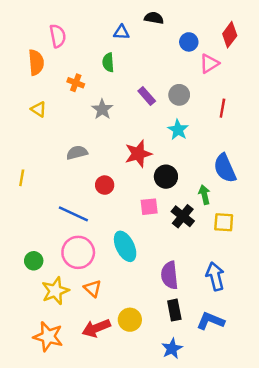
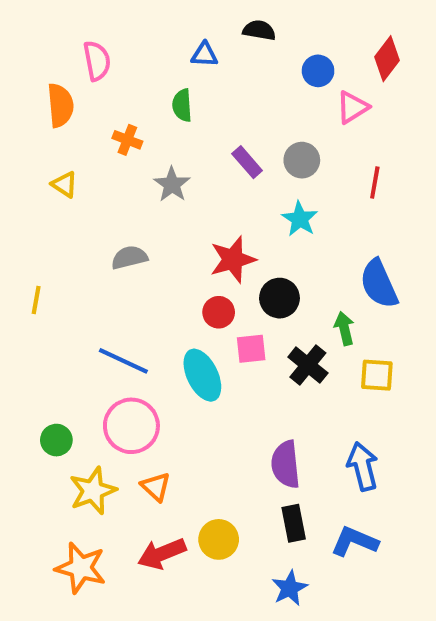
red circle: (105, 185) -> (219, 312), moved
cyan ellipse: (125, 246) -> (202, 375), moved

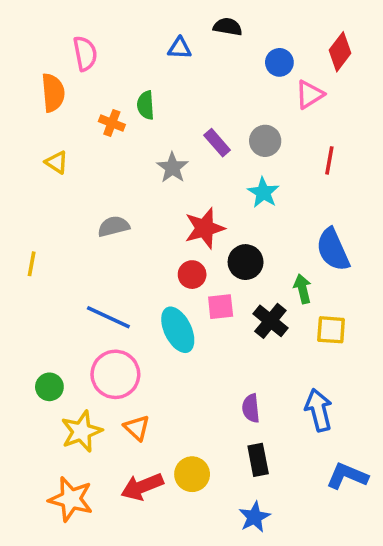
green semicircle: (182, 105) -> (146, 105), moved
gray star: (172, 184) -> (172, 168), moved
purple semicircle: (286, 464) -> (251, 408), size x0.7
blue L-shape: (355, 541) -> (347, 476), moved

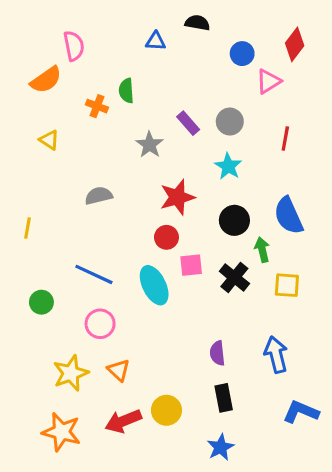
orange semicircle: (53, 93) -> (46, 80), turned 60
black circle: (246, 262) -> (234, 220), moved
pink circle: (115, 374) -> (100, 324), size x0.7
green circle: (49, 387) -> (41, 302), moved

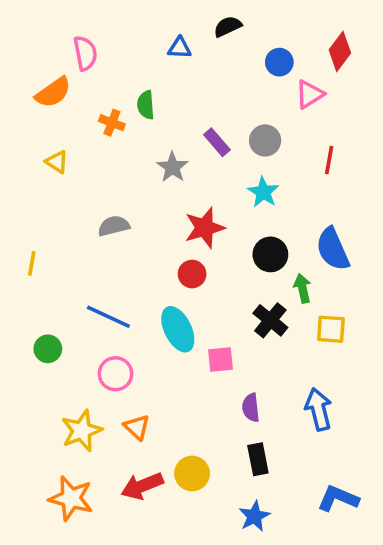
black semicircle: (197, 23) -> (228, 27), turned -35
pink square: (191, 265) -> (221, 360), moved
blue L-shape: (301, 412) -> (338, 498), moved

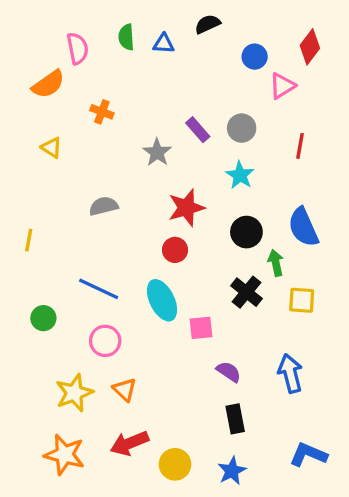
green semicircle: (146, 105) -> (126, 37), moved
purple semicircle: (251, 408) -> (229, 372), turned 130
yellow circle: (192, 473) -> (175, 464), moved

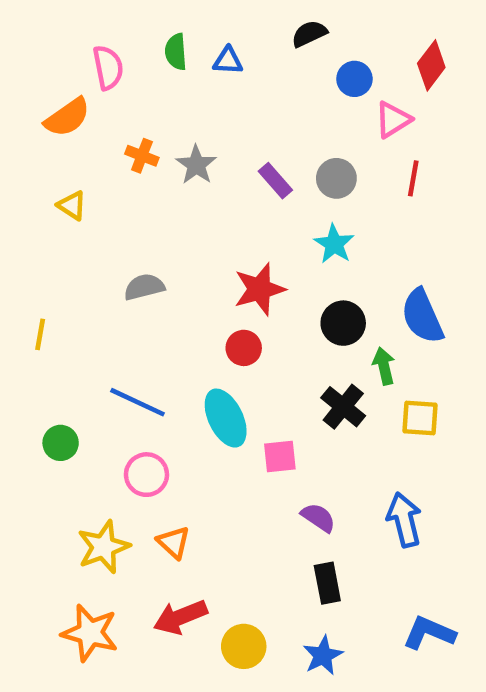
black semicircle: (207, 24) -> (309, 34), moved
red line: (300, 146) -> (413, 178), moved
gray star: (157, 152) -> (196, 165), moved

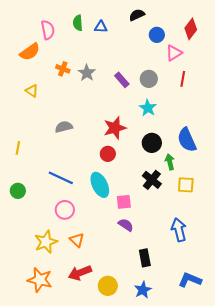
green circle: (61, 443) -> (18, 191), moved
purple semicircle: (318, 518) -> (126, 225), moved

